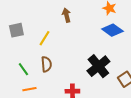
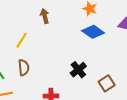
black cross: (98, 66) -> (78, 70), size x0.7

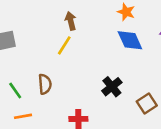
blue diamond: (93, 32) -> (130, 40), turned 30
yellow line: (22, 40) -> (64, 45), moved

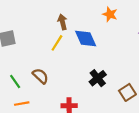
blue diamond: (130, 40) -> (86, 39), moved
brown semicircle: (45, 84) -> (40, 76), turned -42

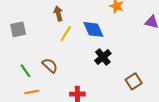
brown arrow: (62, 22) -> (58, 14), moved
black cross: (98, 78) -> (103, 57), moved

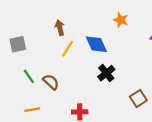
green line: (25, 71) -> (29, 76), moved

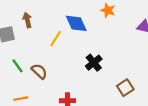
brown arrow: (60, 28) -> (27, 20), moved
blue diamond: (96, 44) -> (76, 23), moved

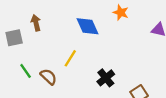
yellow line: (56, 39) -> (70, 58), moved
black cross: (94, 63) -> (106, 78), moved

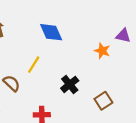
orange star: (121, 13) -> (102, 51), moved

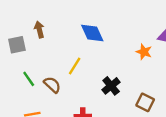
brown square: (103, 101) -> (145, 102), turned -30

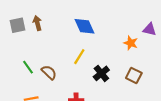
gray square: (17, 45) -> (17, 25), moved
yellow line: (75, 66) -> (79, 57), moved
brown square: (145, 102) -> (134, 75), moved

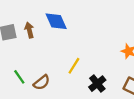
blue diamond: (85, 26) -> (56, 21), moved
brown semicircle: (49, 72) -> (42, 82), turned 98

